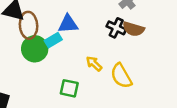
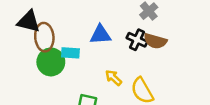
blue triangle: (68, 24) -> (100, 35), moved
cyan rectangle: (53, 40) -> (70, 53), turned 35

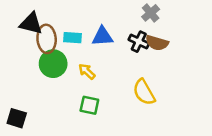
cyan rectangle: (70, 53) -> (73, 38), moved
yellow arrow: (113, 78) -> (87, 71), moved

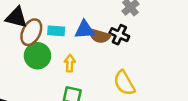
brown ellipse: (47, 39) -> (31, 32), turned 30
brown semicircle: (157, 43) -> (99, 36), moved
yellow arrow: (87, 71) -> (70, 63), turned 49

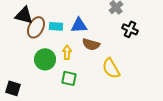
black cross: (119, 35) -> (130, 29), moved
brown semicircle: (99, 36) -> (91, 44), moved
green circle: (37, 56) -> (45, 59), moved

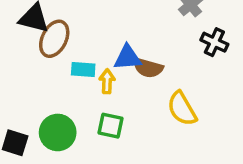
blue triangle: (79, 25) -> (127, 58), moved
cyan rectangle: (56, 26) -> (83, 69), moved
green circle: (45, 59) -> (58, 132), moved

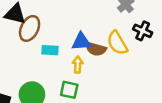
yellow arrow: (107, 81) -> (78, 65), moved
yellow semicircle: (182, 109) -> (117, 43), moved

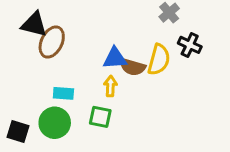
yellow semicircle: (117, 43) -> (159, 60), turned -135
cyan rectangle: (50, 50) -> (63, 93), moved

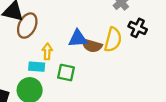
yellow arrow: (110, 86) -> (47, 51), moved
green square: (100, 117) -> (66, 73), moved

